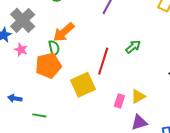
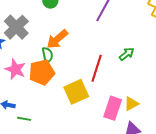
pink star: (21, 50) -> (15, 69), moved, size x1.5
pink rectangle: (119, 101) -> (113, 108), size x1.6
green line: (39, 115) -> (24, 119), moved

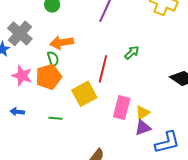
orange arrow: (57, 39) -> (62, 43), turned 35
yellow triangle: (131, 104) -> (143, 113), moved
green line: (24, 119) -> (56, 118), moved

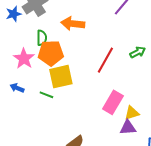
green semicircle: (53, 59) -> (42, 38), moved
pink star: (22, 76) -> (24, 59), moved
yellow square: (84, 94) -> (61, 77), moved
blue arrow: (17, 112) -> (17, 88), moved

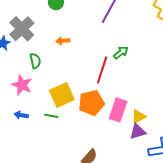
orange arrow: (73, 24) -> (63, 41), size x0.6
green arrow: (138, 52) -> (121, 53), moved
orange pentagon: (51, 53) -> (91, 103), moved

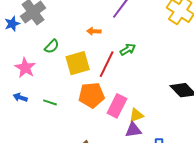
orange arrow: (63, 41) -> (94, 31), moved
green semicircle: (35, 61) -> (52, 46), moved, turned 49
yellow square: (62, 95) -> (78, 63), moved

